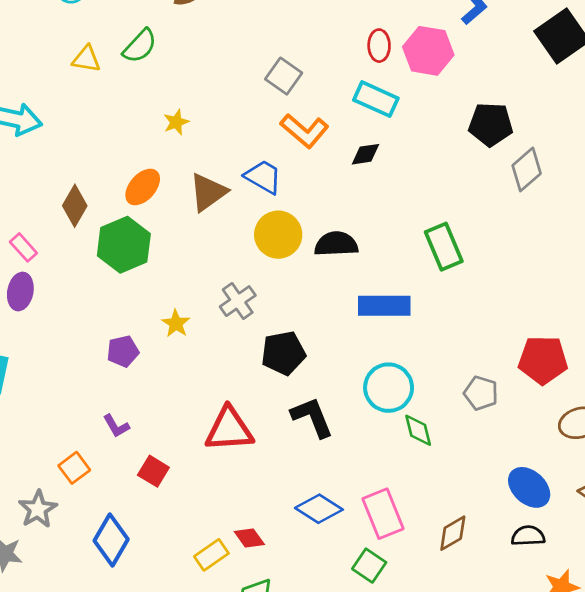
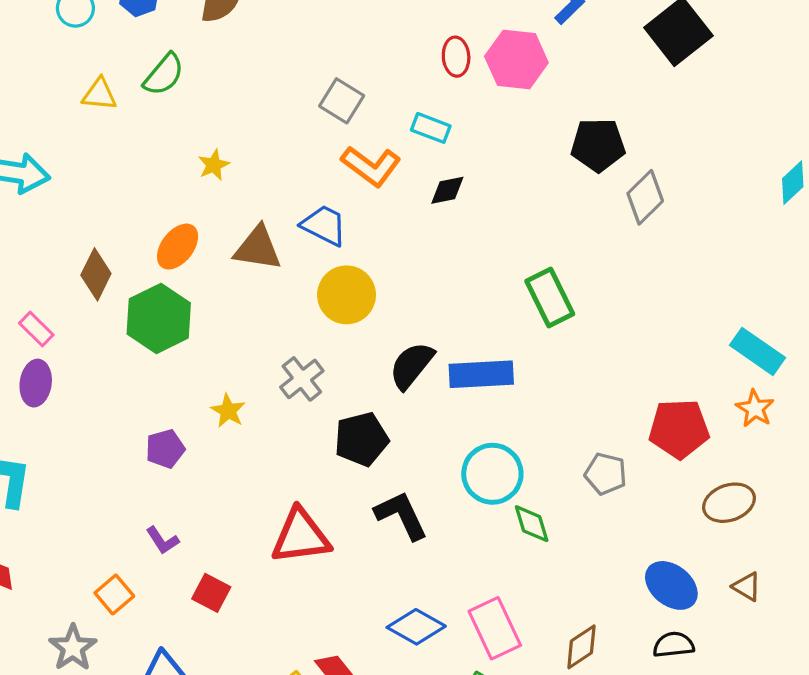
cyan rectangle: (376, 99) -> (431, 128), moved, size x0.7
brown triangle: (208, 192) -> (258, 248), turned 48
black semicircle: (336, 244) -> (412, 365), moved, turned -45

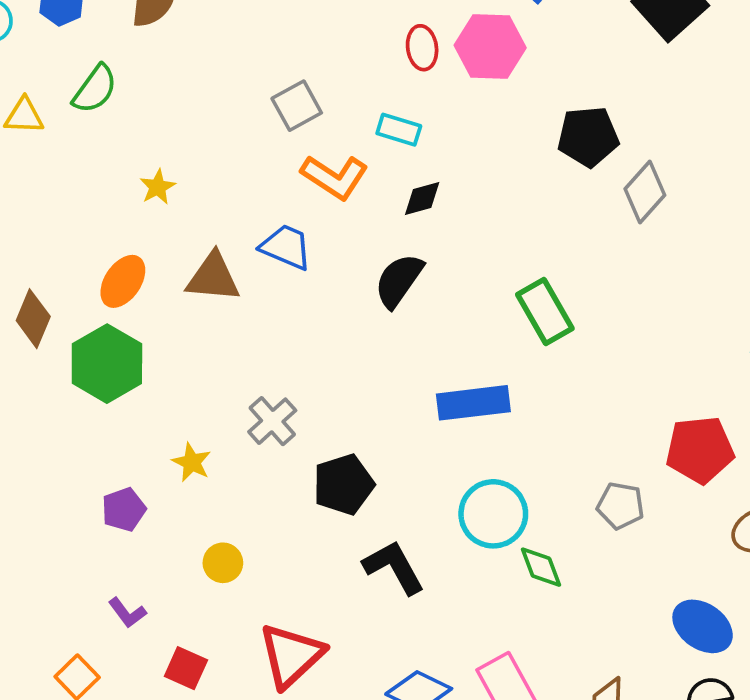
gray square: (342, 101) -> (297, 106), turned 33
yellow circle: (347, 295) -> (223, 563), moved, size x0.6
black semicircle: (412, 365) -> (399, 280), moved
red triangle: (301, 536) -> (291, 655), moved, turned -32

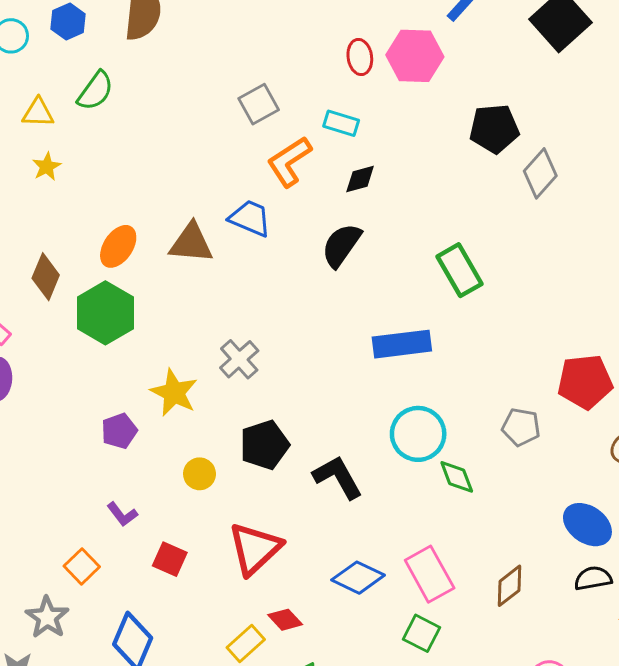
orange L-shape: (335, 177) -> (289, 162), turned 114
yellow star: (158, 187) -> (47, 167), moved
yellow star: (192, 462) -> (174, 393), size x1.5
black pentagon: (344, 484) -> (264, 445), moved

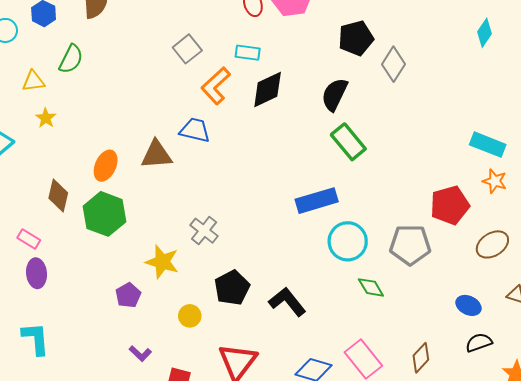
black diamond: (360, 179) -> (268, 90), size x1.6
black semicircle: (341, 245) -> (334, 94), moved
gray pentagon: (521, 427) -> (410, 245), size x1.5
cyan circle: (418, 434) -> (348, 241), moved
blue ellipse: (587, 525) -> (468, 305), size x0.7

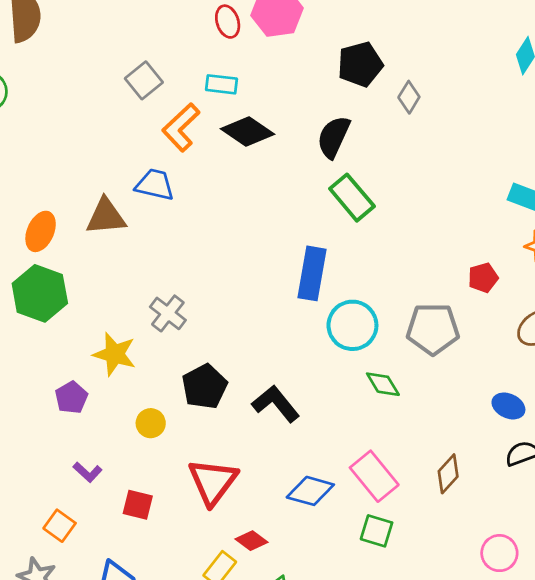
gray diamond: (394, 64) -> (409, 97), size x0.7
black diamond: (268, 90) -> (248, 131), turned 60
blue rectangle: (317, 201) -> (312, 273), turned -63
red pentagon: (450, 205) -> (483, 278), size x0.6

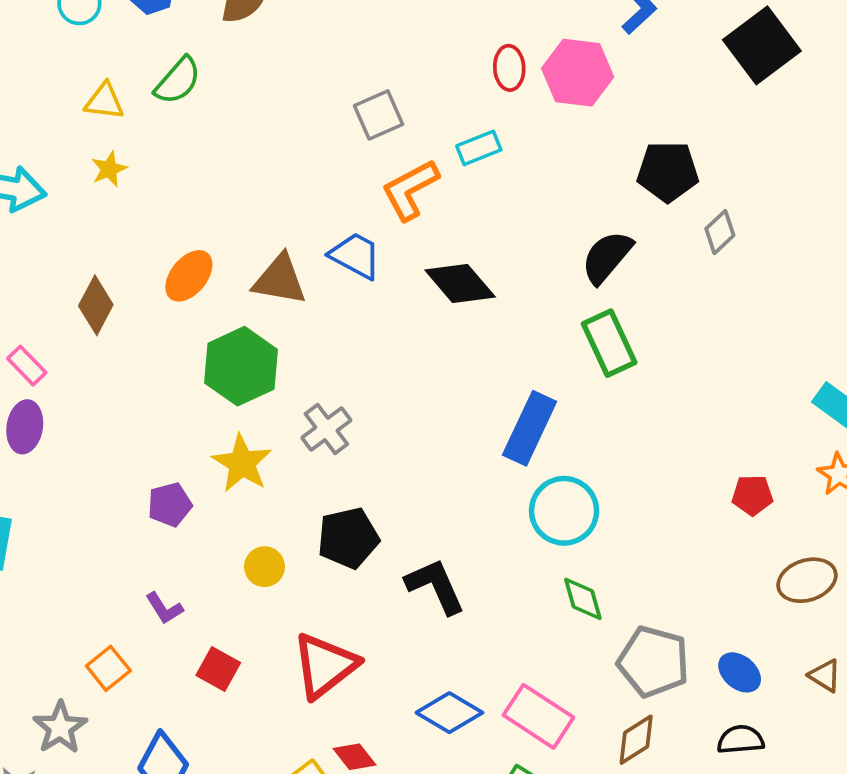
cyan rectangle: (221, 84) -> (479, 148), turned -44
black diamond: (248, 131) -> (460, 284), moved
green hexagon: (40, 293) -> (241, 366), moved
gray pentagon: (433, 329) -> (653, 662), moved
pink rectangle: (374, 476) -> (538, 716), turned -33

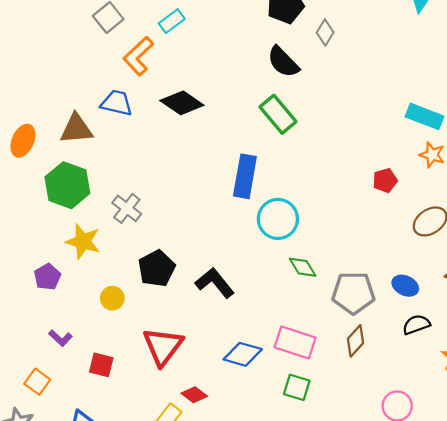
black semicircle: (607, 257) -> (283, 62), moved, turned -69

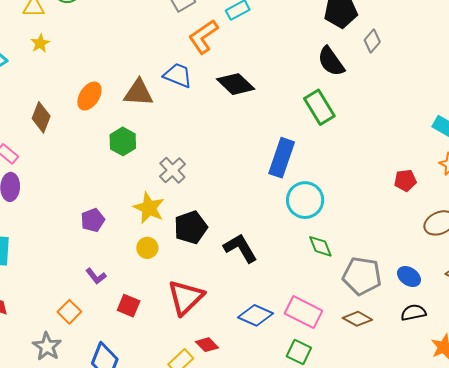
green hexagon: (67, 185) -> (123, 141), size x0.7
yellow star: (83, 241) -> (149, 208), moved
brown diamond: (356, 341) -> (357, 319), turned 68

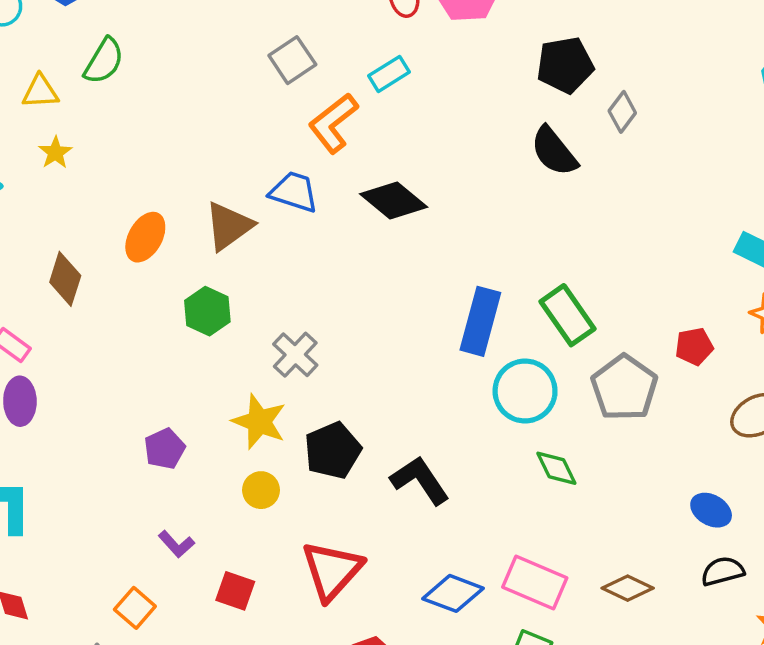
brown triangle: (139, 93) -> (229, 226), turned -36
green rectangle: (319, 107) -> (567, 315), moved
gray pentagon: (362, 276) -> (624, 388), moved, turned 30

